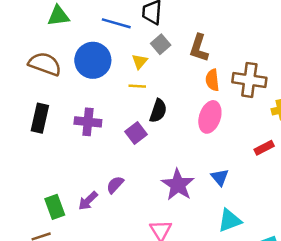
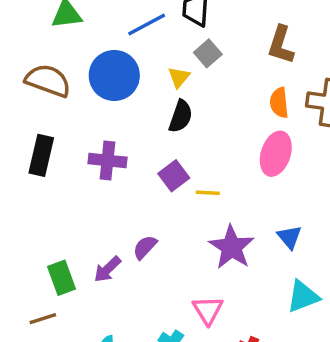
blue line: (116, 23) -> (147, 24), turned -44
brown L-shape: (199, 48) -> (281, 45), moved
yellow line: (137, 86) -> (208, 193), moved
black semicircle: (158, 111) -> (181, 116), moved

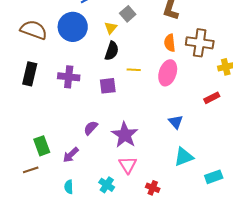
purple square: (174, 176) -> (108, 86), turned 30
yellow line: (208, 193) -> (134, 70), moved
purple star: (232, 247) -> (125, 135), moved
purple arrow: (107, 269) -> (71, 155), moved

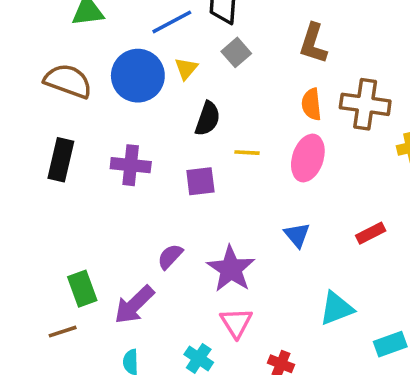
yellow triangle: (111, 28) -> (186, 68), moved
red rectangle: (212, 98) -> (371, 233), moved
blue triangle: (176, 122) -> (297, 235), moved
purple arrow: (71, 155) -> (134, 305), size x1.4

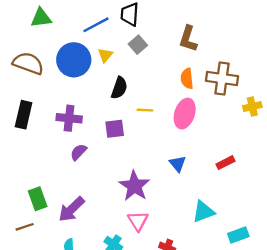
purple semicircle: (170, 256) -> (78, 152), moved

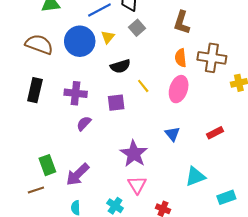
black semicircle: (119, 88) -> (120, 66), turned 54
yellow line: (145, 110) -> (143, 86), turned 48

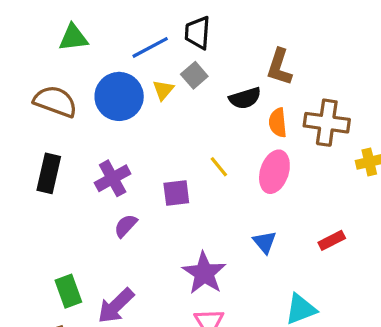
gray square: (137, 28) -> (194, 75), moved
black semicircle: (120, 66) -> (245, 98), moved
purple cross: (76, 93) -> (113, 178), turned -35

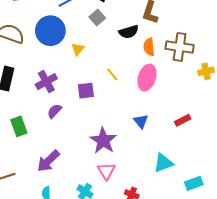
yellow triangle: (163, 90) -> (78, 49), moved
green rectangle: (68, 291) -> (19, 126), moved

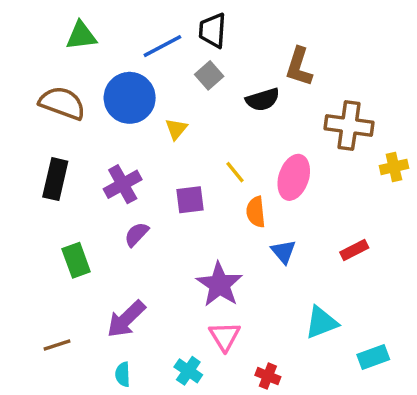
orange semicircle: (149, 47) -> (256, 212), moved

